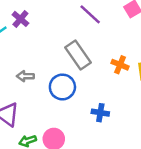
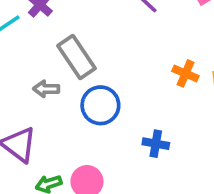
gray rectangle: (78, 55) -> (76, 57), moved

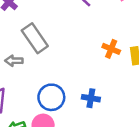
blue circle: (100, 105) -> (51, 97), moved

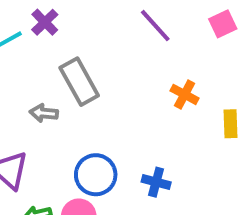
orange cross: (111, 49) -> (185, 94), moved

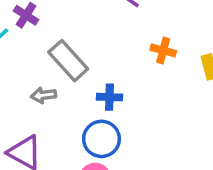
blue cross: (156, 182) -> (109, 97), moved

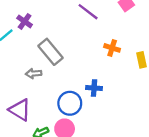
blue cross: (109, 97) -> (94, 88), moved

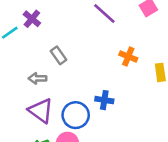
gray rectangle: (51, 52) -> (58, 55), size x0.6
purple triangle: (20, 110) -> (41, 111), moved

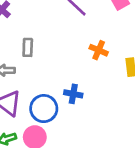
gray rectangle: (58, 55) -> (28, 47), turned 36

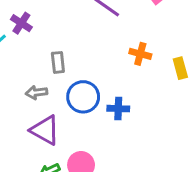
blue circle: (44, 109) -> (83, 97), moved

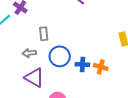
orange cross: (140, 54) -> (101, 67), moved

